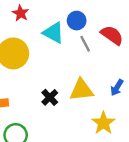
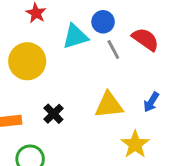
cyan triangle: (53, 33) -> (75, 36), turned -45
black cross: (50, 97) -> (53, 114), moved

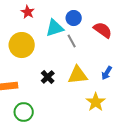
gray line: (113, 50) -> (72, 41), moved
black cross: (53, 114) -> (48, 77), moved

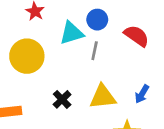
gray line: (72, 41) -> (95, 51), turned 40

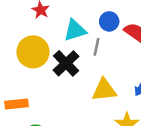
blue circle: (97, 20) -> (109, 21), moved
black cross: (62, 99) -> (66, 63), moved, size x1.5

